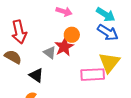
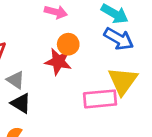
red star: (64, 47) -> (58, 62), turned -30
gray triangle: (50, 52) -> (16, 80), moved

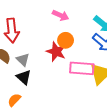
pink rectangle: (100, 99) -> (82, 68), moved

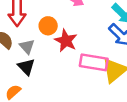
orange circle: (66, 40) -> (48, 26), moved

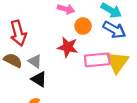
orange circle: (48, 26) -> (83, 26), moved

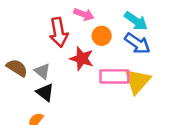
red arrow: (18, 33) -> (59, 32), moved

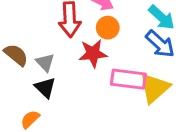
orange circle: (102, 36) -> (108, 28), moved
red star: (82, 59) -> (93, 53), turned -30

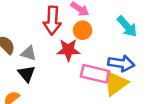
blue arrow: (160, 44) -> (121, 63), moved, turned -40
gray triangle: (45, 62) -> (29, 53), turned -35

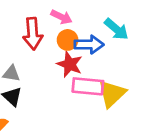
red star: (68, 50) -> (70, 64), moved, turned 30
blue arrow: (121, 63) -> (89, 45), moved

